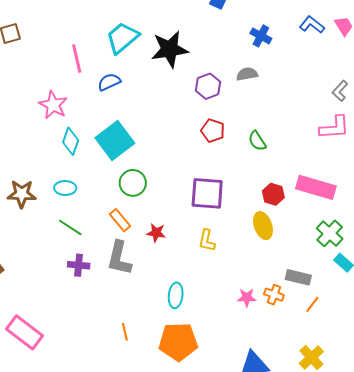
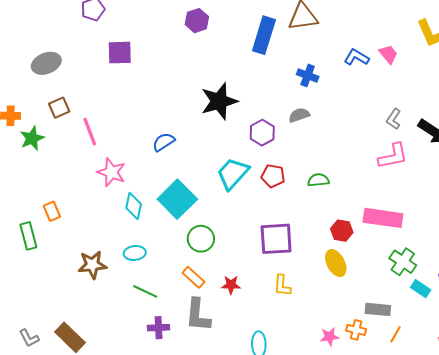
cyan trapezoid: (122, 38) -> (233, 174), moved
pink line: (77, 58) -> (90, 132), moved
green semicircle: (257, 141) -> (318, 180), turned 125

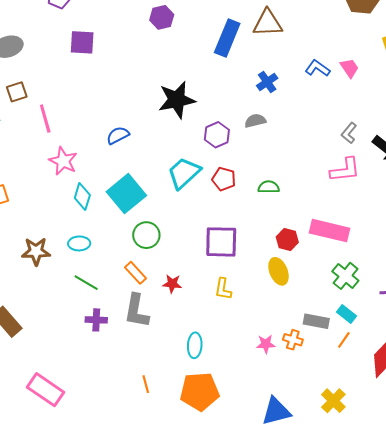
blue cross: (308, 75) -> (267, 82), turned 30
cyan rectangle: (421, 289) -> (347, 314), moved
orange line: (395, 334) -> (344, 340), moved

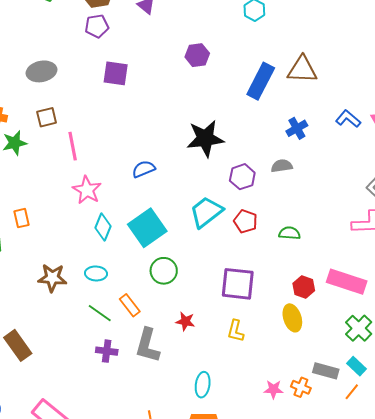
orange rectangle: (135, 273) -> (130, 305), moved

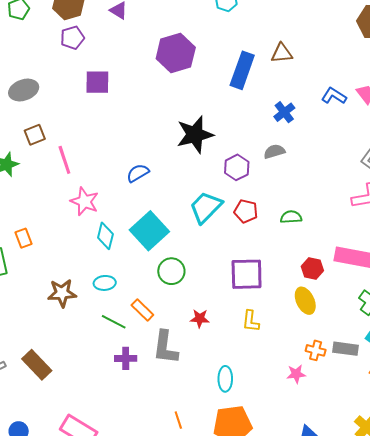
purple hexagon: (197, 55) -> (176, 53), size x1.6
brown triangle: (302, 70) -> (282, 53), size x0.7
orange cross: (301, 387) -> (316, 350), moved

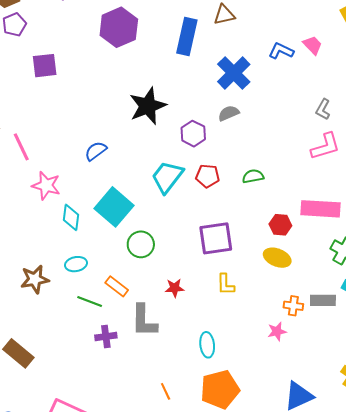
blue cross: (284, 112) -> (234, 73), size x1.6
yellow ellipse: (305, 301) -> (277, 258), turned -36

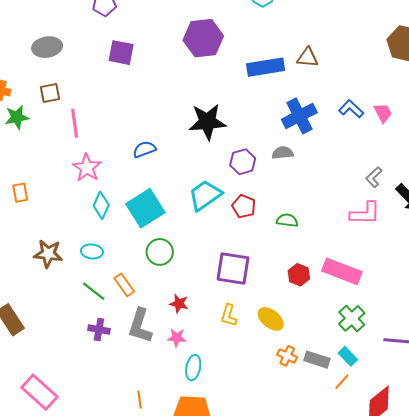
blue rectangle: (187, 36) -> (266, 67), turned 51
yellow ellipse: (277, 258) -> (271, 319), moved
pink star: (277, 331) -> (177, 338), moved

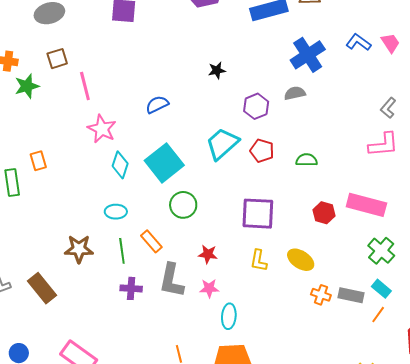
black star: (207, 122) -> (217, 70), size x0.5
brown star: (48, 254) -> (79, 249), moved
green line: (94, 291) -> (122, 251), turned 50

